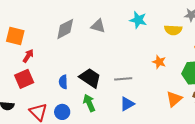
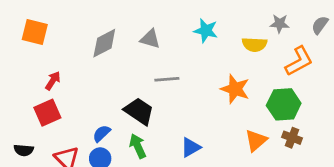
orange square: (15, 36) -> (35, 32), moved
orange star: (159, 62) -> (235, 89), size x1.5
gray line: (123, 79) -> (167, 79), moved
blue semicircle: (63, 82) -> (102, 133), moved, turned 48

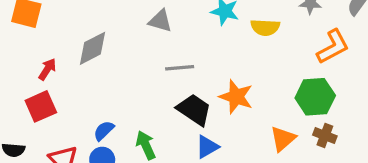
gray diamond: (104, 43) -> (92, 48), moved
yellow semicircle: (254, 44) -> (265, 27), moved
orange star: (235, 89) -> (236, 97), moved
black trapezoid: (139, 111) -> (194, 110), moved

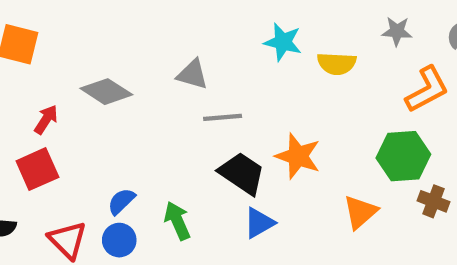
gray triangle: (160, 21) -> (192, 74), moved
gray diamond: (92, 48) -> (106, 92), turned 60
brown cross: (325, 135) -> (434, 201), moved

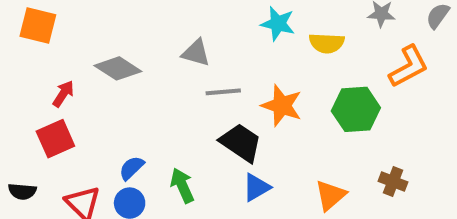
orange star: (298, 156) -> (282, 106), moved
green hexagon: (403, 156) -> (356, 109), moved
brown cross: (434, 201) -> (393, 182), moved
orange triangle: (360, 212) -> (331, 195), moved

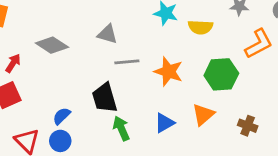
black trapezoid: (241, 143) -> (105, 98), moved, turned -140
green arrow: (182, 185) -> (121, 128), moved
blue triangle: (256, 187) -> (164, 123), moved
orange triangle: (331, 195) -> (203, 115), moved

